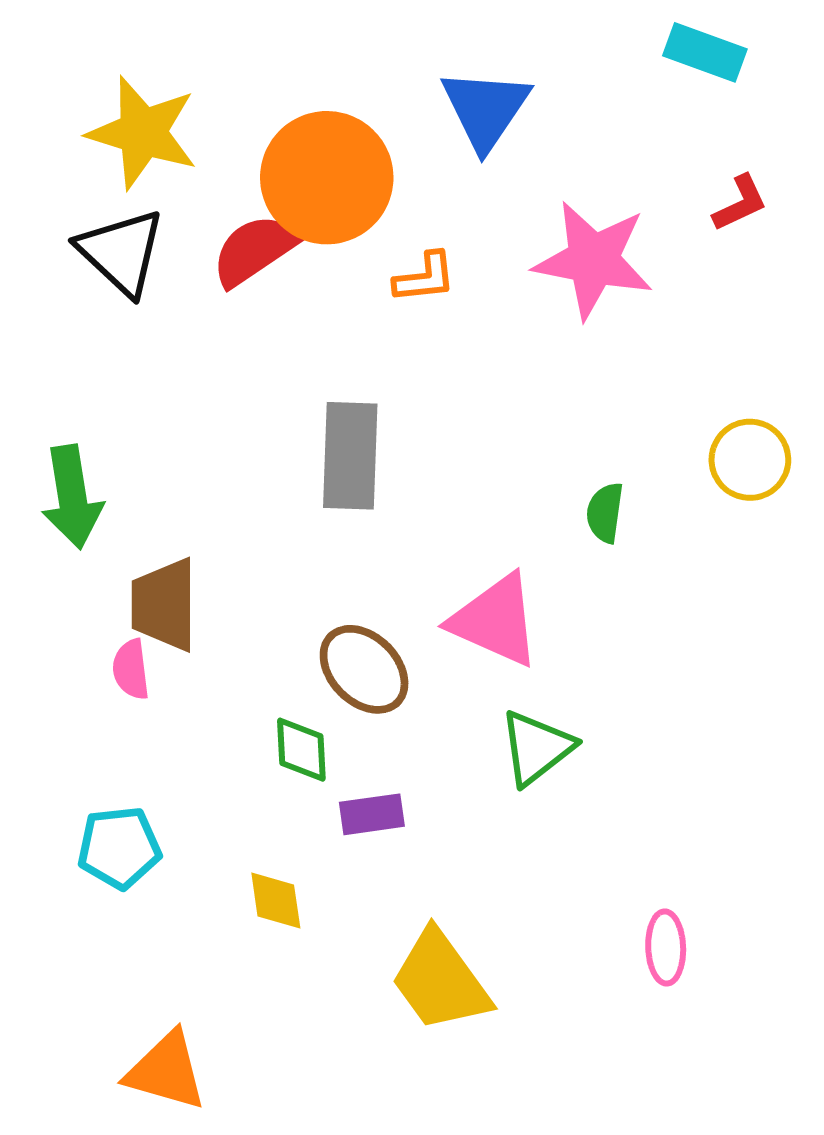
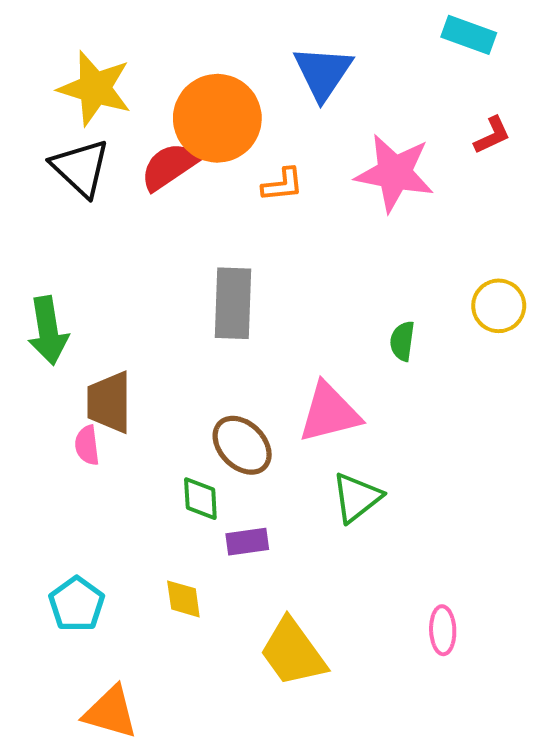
pink triangle: (495, 620) -> (329, 413), turned -38
cyan pentagon: (119, 848) -> (77, 604), moved, turned -30

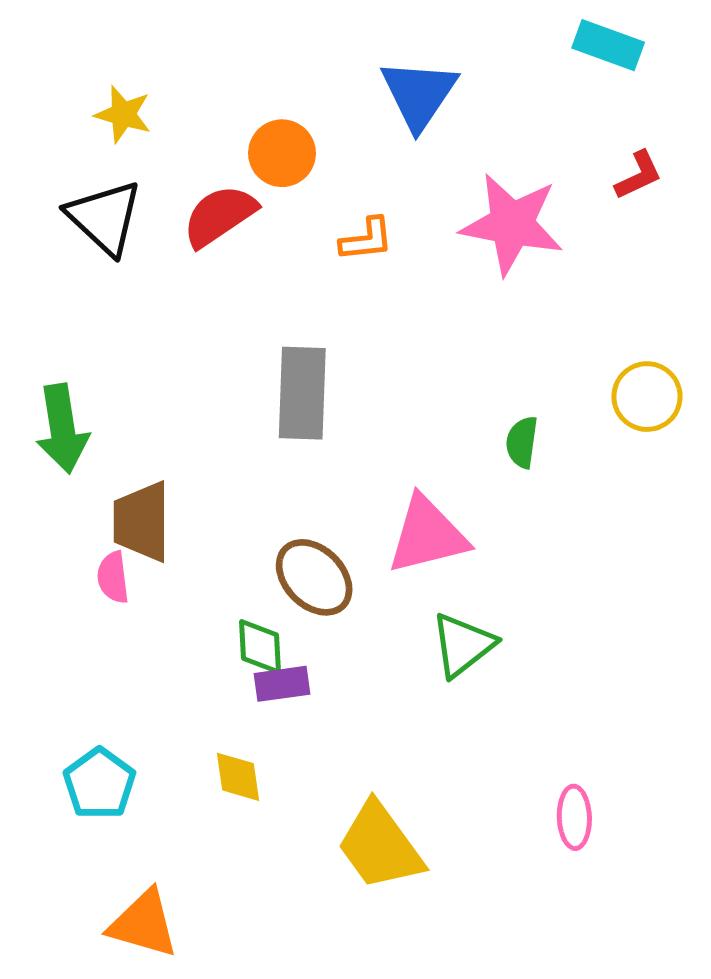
yellow star: (95, 88) -> (123, 114), size x0.6
orange circle: (217, 118) -> (282, 153), size x0.6
purple rectangle: (247, 542) -> (282, 684), moved

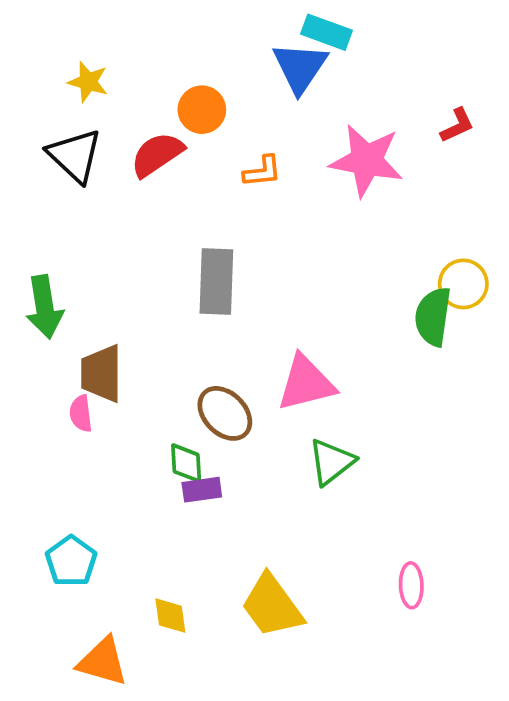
cyan rectangle: (608, 45) -> (327, 32), moved
green semicircle: (522, 442) -> (433, 317), moved, size x1.6
yellow diamond: (238, 777) -> (170, 616), moved

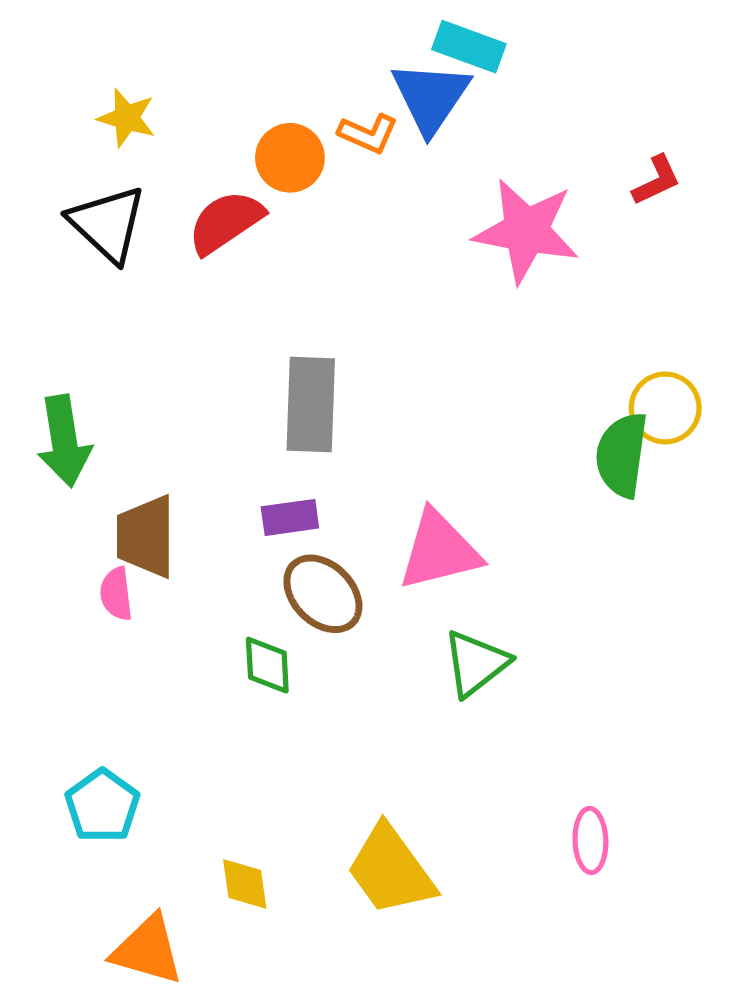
orange L-shape: (262, 171) -> (368, 133), moved, turned 30
purple rectangle: (202, 490) -> (290, 517), moved

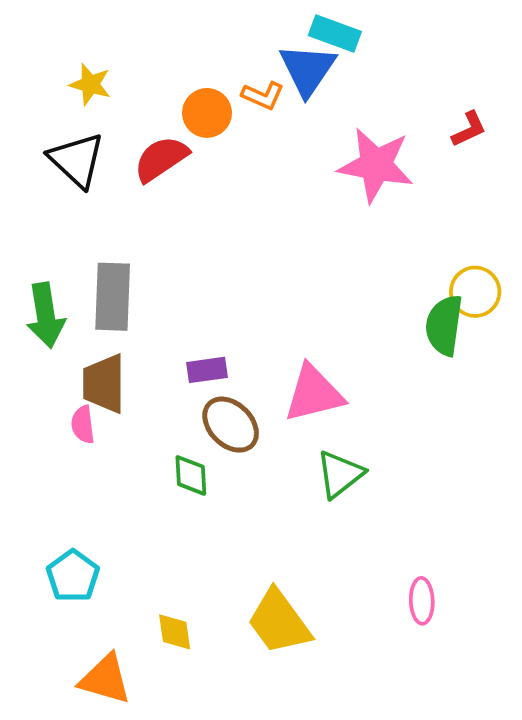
gray rectangle: (311, 404) -> (113, 297), moved

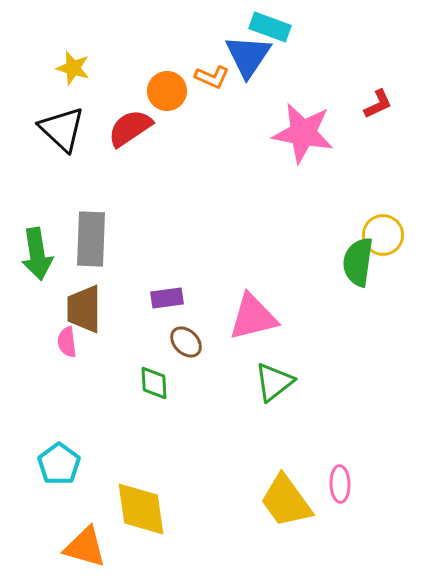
brown ellipse: (231, 425) -> (186, 342), size x0.7
yellow trapezoid: (279, 622) -> (286, 501), moved
yellow diamond: (175, 632) -> (141, 509), size x1.8

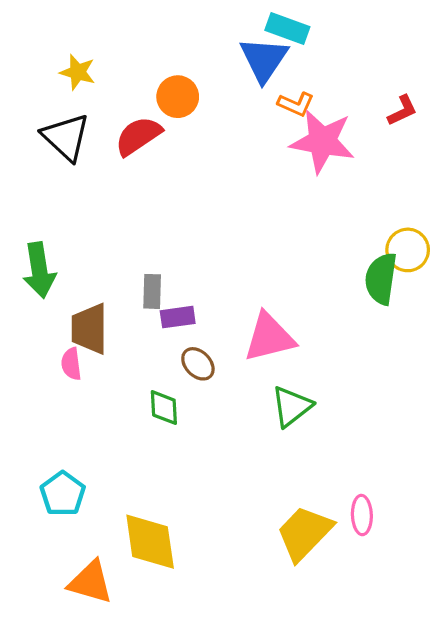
orange L-shape: (212, 77) -> (296, 104), moved
gray rectangle: (91, 239) -> (152, 291), moved, size x0.6
yellow trapezoid: (286, 501) -> (304, 533), turned 80

